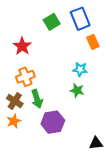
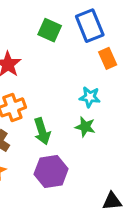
green square: (52, 22) -> (50, 30), turned -35
green arrow: (37, 99) -> (42, 131), moved

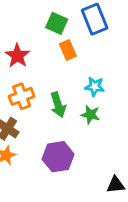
orange rectangle: (108, 58) -> (68, 50), moved
green arrow: (42, 131) -> (58, 105), moved

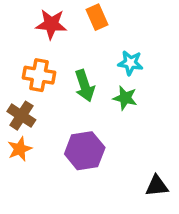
red star: (17, 56) -> (51, 24), moved, turned -30
orange cross: (22, 96) -> (39, 75), turned 30

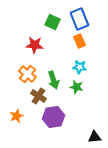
orange rectangle: (97, 17) -> (79, 41), moved
orange cross: (39, 75) -> (27, 74), turned 30
brown cross: (21, 116) -> (38, 96), moved

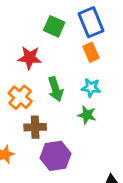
green arrow: (53, 80) -> (56, 89), moved
brown cross: (38, 96) -> (35, 127), turned -35

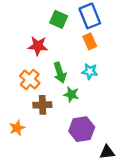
green star: (87, 115) -> (71, 94), moved
purple hexagon: (56, 156) -> (82, 129), moved

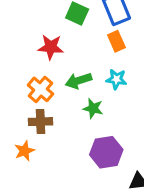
green arrow: (60, 73) -> (78, 81), turned 90
brown cross: (42, 105) -> (41, 122), moved

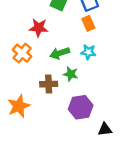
orange cross: (41, 89) -> (22, 53), moved
brown cross: (41, 122) -> (49, 84), moved
orange star: (24, 151) -> (19, 106), size x1.5

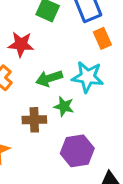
orange rectangle: (88, 23) -> (102, 38), moved
cyan star: (88, 52) -> (88, 77), size x1.5

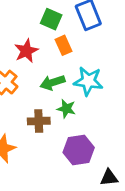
orange rectangle: (102, 38) -> (63, 45), moved
red star: (21, 44) -> (26, 51), turned -30

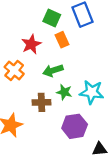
cyan star: (88, 81) -> (92, 92), moved

